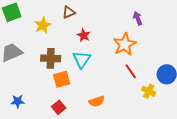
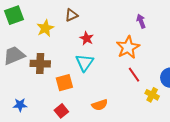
brown cross: (51, 58) -> (40, 64), moved

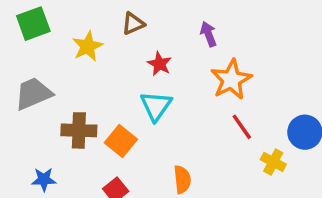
purple arrow: (141, 21) -> (208, 34), moved
brown cross: (40, 64) -> (79, 130), moved
orange square: (64, 83) -> (121, 141), turned -36
orange semicircle: (100, 105) -> (182, 179), turned -77

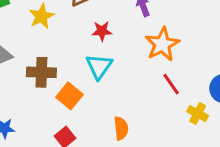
red star: (159, 64) -> (102, 31), turned -30
brown cross: (79, 130) -> (41, 72), moved

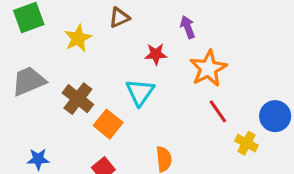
red star: (102, 31) -> (156, 54), moved
brown cross: (41, 72) -> (78, 99), turned 36

